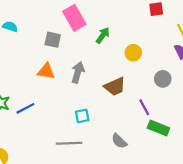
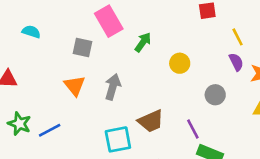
orange triangle: (46, 71) -> (75, 86), turned 42
brown trapezoid: (115, 87) -> (151, 121), moved
cyan square: (82, 116) -> (118, 139), size x1.5

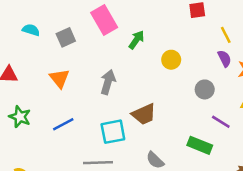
gray square: (82, 47) -> (66, 37), moved, turned -36
orange triangle: (75, 86) -> (60, 78), moved
purple line: (193, 129) -> (221, 122), moved, turned -30
blue line: (50, 130) -> (63, 124), moved

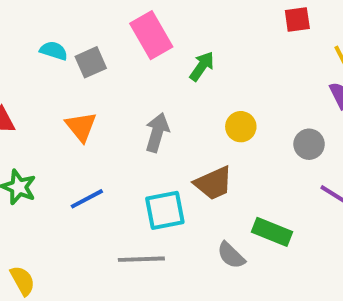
cyan semicircle: (31, 30) -> (54, 51), moved
yellow circle: (171, 60) -> (241, 127), moved
green rectangle: (200, 145) -> (272, 232), moved

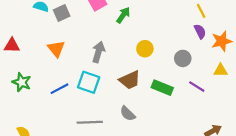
cyan square: (165, 210) -> (89, 82), moved, turned 30
green rectangle: (272, 232) -> (162, 88), moved
gray semicircle: (231, 255) -> (128, 114), moved

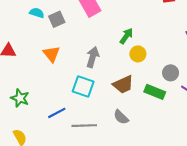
green arrow: (123, 15) -> (126, 36), moved
gray circle: (183, 58) -> (171, 73), moved
green star: (22, 82) -> (20, 98), moved
blue line: (59, 89) -> (57, 113), moved

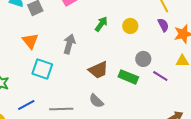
yellow circle: (138, 54) -> (130, 26), moved
cyan square: (83, 87) -> (42, 69), moved
blue line: (57, 113) -> (26, 105), moved

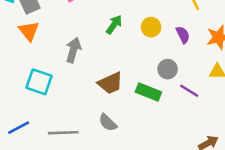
purple semicircle: (163, 25) -> (183, 35), moved
orange triangle: (30, 41) -> (29, 31), moved

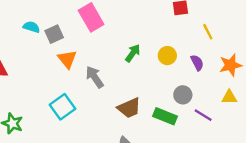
orange triangle: (29, 31) -> (67, 59), moved
gray arrow: (73, 50) -> (95, 77), turned -50
cyan square: (39, 82) -> (62, 107), turned 35

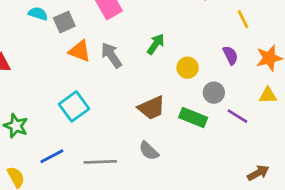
yellow circle: (167, 56) -> (188, 68), moved
orange triangle: (67, 59) -> (80, 51), turned -30
gray arrow: (95, 77) -> (111, 55), moved

